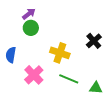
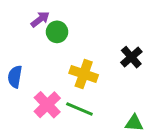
green circle: (31, 28) -> (57, 32), moved
green line: (69, 79) -> (79, 109), moved

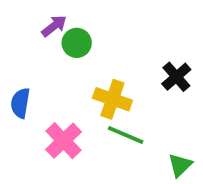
green line: (79, 109) -> (126, 135), moved
green triangle: (134, 123) -> (180, 165), turned -48

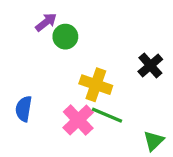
blue semicircle: (20, 103) -> (24, 109), moved
pink cross: (64, 141) -> (78, 120), moved

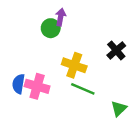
purple arrow: (46, 22) -> (61, 17), moved, turned -42
pink cross: (78, 120) -> (37, 86), moved, turned -30

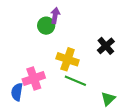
blue semicircle: (18, 84) -> (17, 92), moved
pink cross: (37, 86) -> (34, 78), turned -35

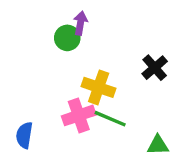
pink cross: (34, 78) -> (79, 115), moved
green triangle: (108, 99) -> (158, 145), turned 42

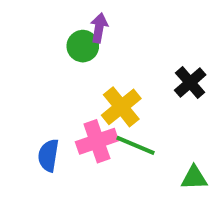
yellow cross: (99, 87) -> (121, 107), turned 32
blue semicircle: (24, 135) -> (48, 155), moved

